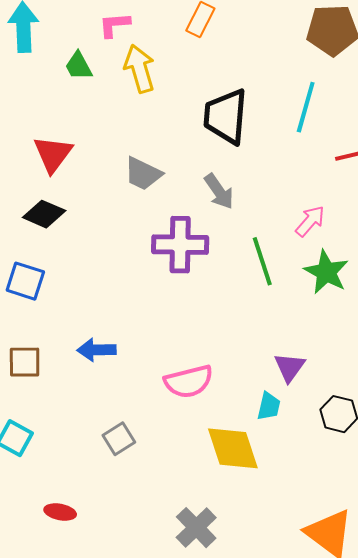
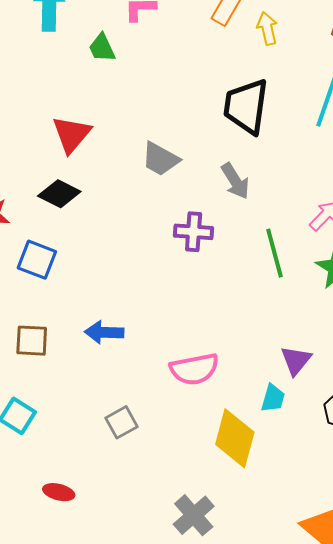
yellow arrow: (140, 69) -> (267, 28), moved, size x0.7
purple cross: (180, 245) -> (194, 232), size x0.7
yellow diamond: (233, 448) -> (235, 438), turned 30

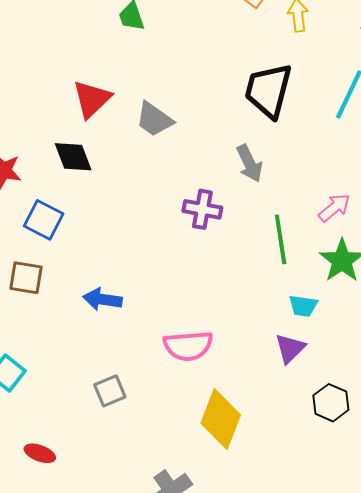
gray trapezoid: (160, 159) -> (154, 119), moved
black diamond: (59, 194) -> (73, 157), turned 36
brown square: (32, 341) -> (26, 278), moved
cyan trapezoid: (273, 398) -> (303, 306), moved, turned 76

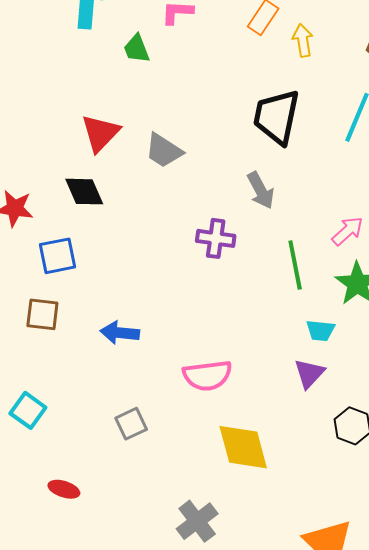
blue square: (44, 220) -> (57, 256), turned -36
yellow diamond: (221, 419) -> (243, 447), turned -34

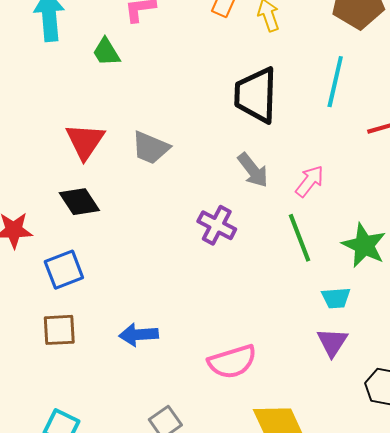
pink arrow: (347, 231) -> (310, 181), moved
purple cross: (216, 238) -> (217, 225), turned 30

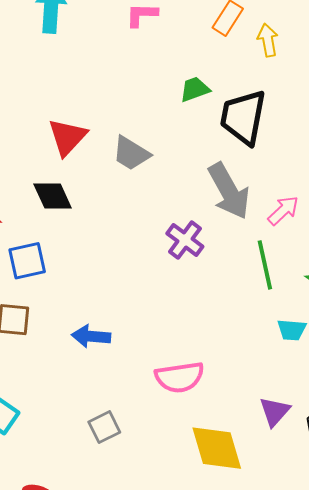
green trapezoid: (106, 52) -> (195, 89), moved, turned 92
gray arrow: (253, 170) -> (229, 191), size x1.5
purple triangle: (332, 342) -> (275, 412), moved

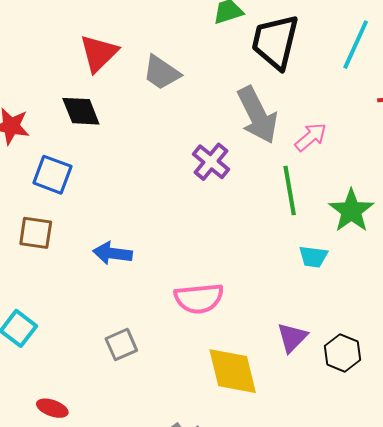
blue square: (27, 261) -> (52, 175), turned 30

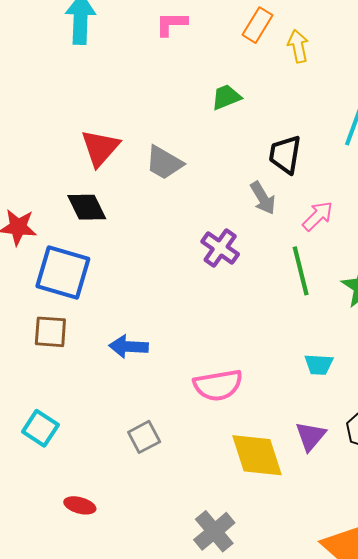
black trapezoid: (275, 42) -> (285, 154), moved, size x0.7
gray arrow: (257, 115) -> (263, 198), size x0.6
blue square: (52, 175) -> (63, 273), size x1.4
cyan trapezoid: (313, 257) -> (319, 365), moved
purple triangle: (292, 337) -> (311, 436), moved

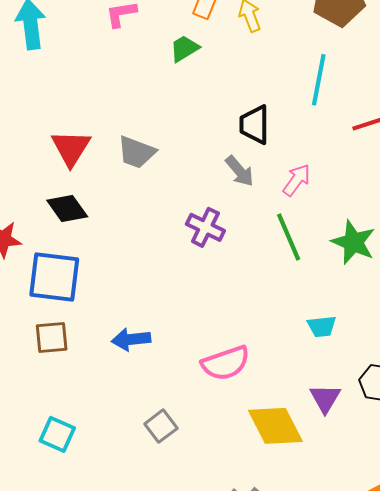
green trapezoid: (226, 97) -> (184, 49), moved

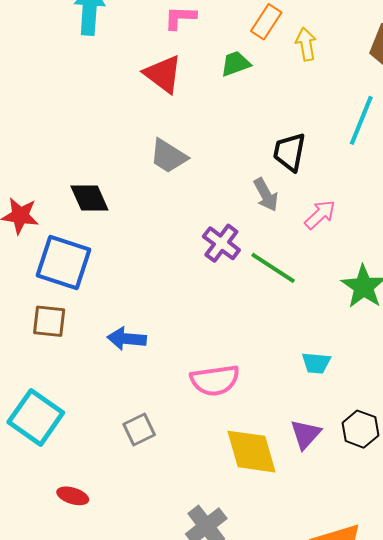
red triangle: (71, 148) -> (163, 74), moved, turned -36
green line: (289, 237) -> (273, 268), moved, turned -45
cyan square: (57, 434) -> (36, 417), size x1.5

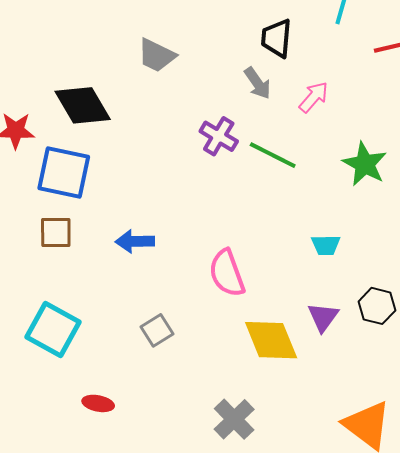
black diamond: (89, 198) -> (83, 105), size x1.4
pink semicircle: (215, 380) -> (227, 273), turned 84

